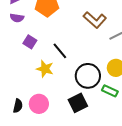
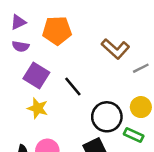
purple square: (30, 42) -> (36, 76), size x1.5
yellow star: (45, 69) -> (38, 108), moved

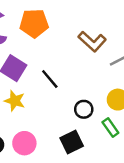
black circle: (107, 117) -> (84, 109), size x0.6
green rectangle: (134, 135) -> (110, 127), turned 30

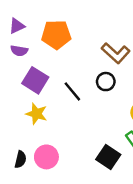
black circle: (84, 109) -> (106, 82), moved
black square: (72, 142) -> (108, 157), moved, turned -30

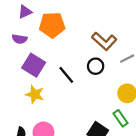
purple triangle: (17, 26) -> (25, 12), moved

